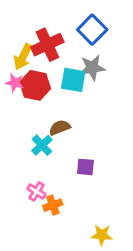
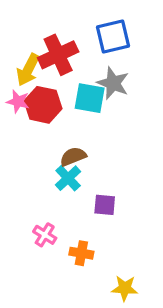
blue square: (92, 30) -> (113, 36), turned 32
gray star: (92, 68) -> (113, 83), turned 30
cyan cross: (42, 145) -> (68, 178), moved
orange cross: (53, 205) -> (81, 253), moved, turned 30

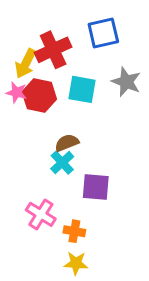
gray star: (113, 83) -> (126, 82), moved
purple square: (105, 205) -> (96, 187), size x1.4
pink cross: (45, 235) -> (41, 214), size x1.4
yellow star: (125, 288) -> (76, 263), moved

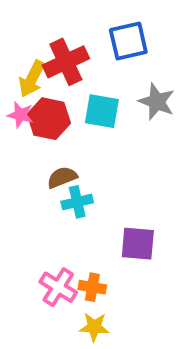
brown semicircle: (67, 143) -> (62, 177), moved
cyan cross: (62, 163) -> (77, 202), turned 30
purple square: (96, 187) -> (138, 244), moved
pink cross: (41, 214) -> (58, 287), moved

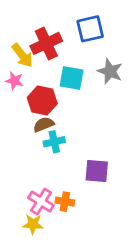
yellow arrow: (32, 79) -> (22, 55), turned -65
red hexagon: (49, 119) -> (42, 101), moved
yellow star: (94, 327) -> (33, 224), moved

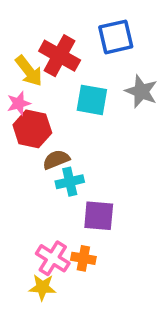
red cross: (46, 43) -> (60, 56), turned -36
pink star: (14, 81) -> (19, 103), turned -30
red hexagon: (42, 101) -> (32, 129), moved
purple square: (97, 171) -> (99, 216), moved

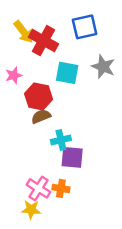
yellow arrow: (29, 71) -> (24, 32), moved
red hexagon: (32, 129) -> (39, 96), moved
cyan cross: (70, 182) -> (61, 140), moved

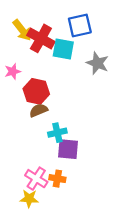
cyan square: (67, 73) -> (63, 49), moved

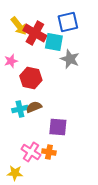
gray star: (97, 63) -> (70, 59), moved
brown semicircle: (39, 110) -> (34, 107), moved
cyan cross: (57, 133) -> (20, 109), moved
yellow star: (29, 199) -> (15, 173), moved

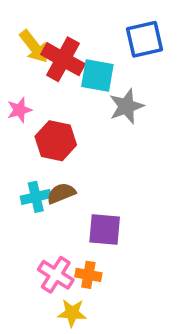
blue square: (68, 22) -> (145, 39), moved
gray star: (70, 59) -> (126, 106), turned 30
yellow star: (15, 173) -> (72, 313), moved

